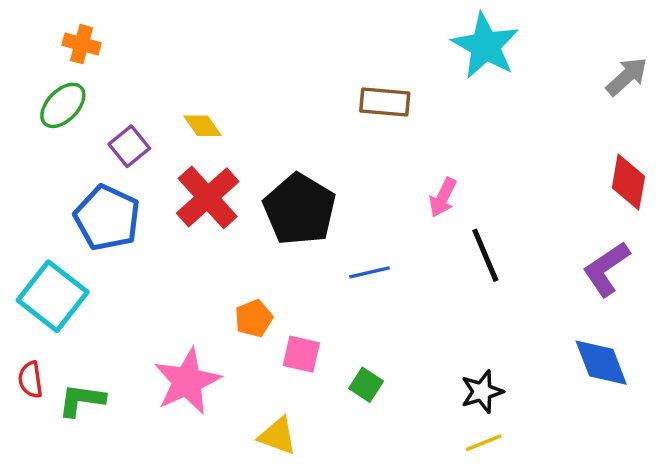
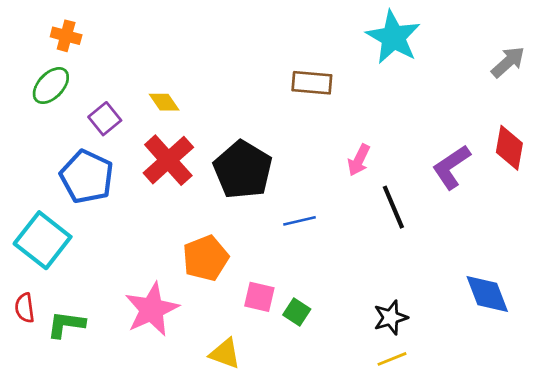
purple L-shape: (606, 269) -> (451, 167), moved
orange pentagon: (254, 318) -> (206, 258), size x1.5
pink square: (301, 354) -> (259, 297), moved

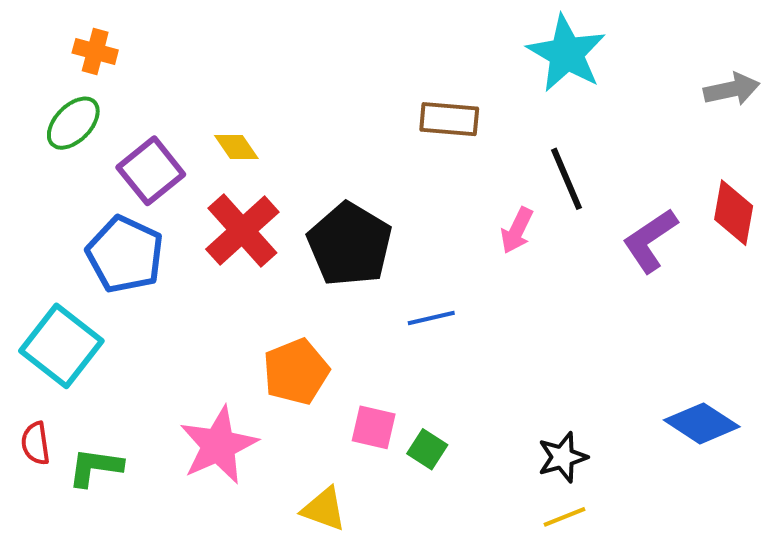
gray arrow: (508, 62) -> (732, 89), turned 30
purple square: (105, 119) -> (151, 171), size x1.4
black line: (393, 207) -> (567, 179), moved
blue diamond: (487, 294) -> (702, 423), turned -36

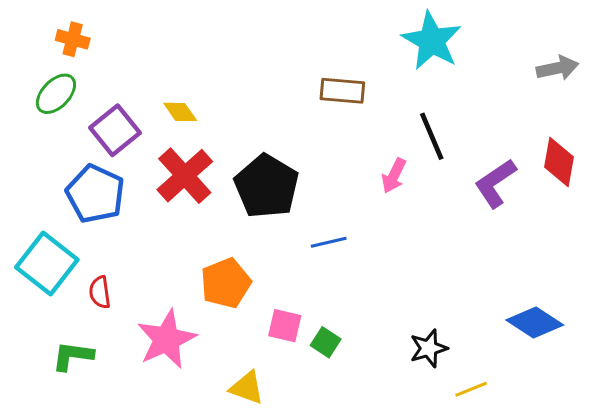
red semicircle: (36, 443) -> (100, 292), moved
yellow line: (565, 517) -> (471, 389), moved

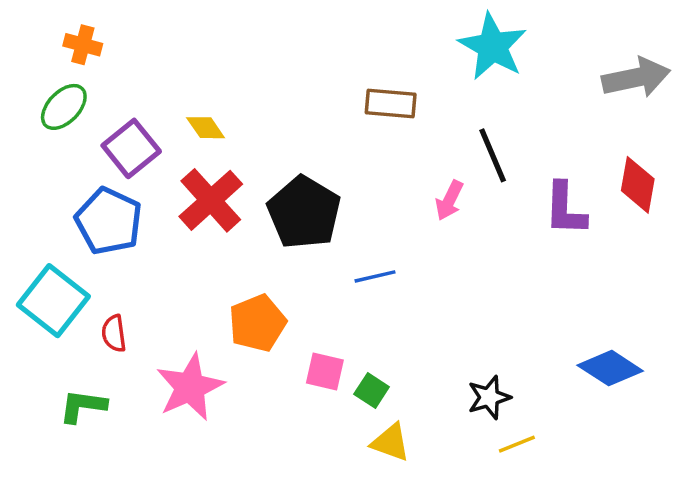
gray arrow: (557, 68) -> (636, 78), size x1.4
purple L-shape: (495, 183) -> (565, 209), turned -54
yellow triangle: (247, 388) -> (391, 442), moved
yellow line: (471, 389) -> (517, 444), moved

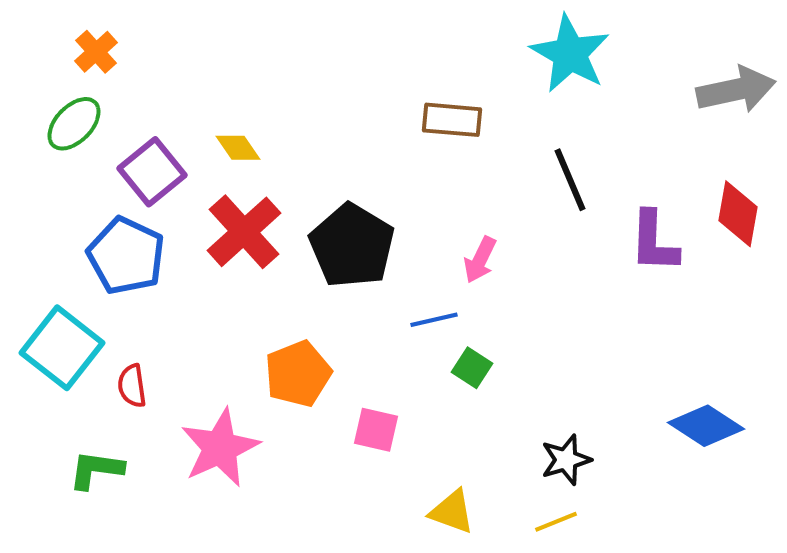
orange cross: (83, 45) -> (96, 52), turned 33
pink arrow: (449, 200) -> (480, 260), moved
green square: (372, 391) -> (472, 368), moved
yellow line: (517, 444) -> (556, 522), moved

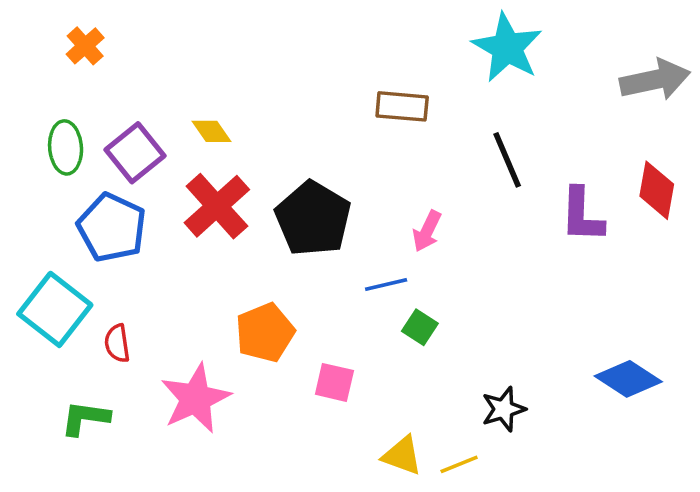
green ellipse: (74, 124) -> (66, 147), moved, turned -48
yellow line: (556, 522) -> (459, 464), moved

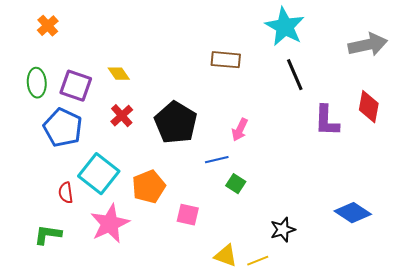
purple square: (135, 153) -> (76, 86), turned -32
black line: (507, 160) -> (295, 75), moved
red cross: (217, 206) -> (122, 116), size x0.6
cyan square: (55, 309) -> (99, 174), moved

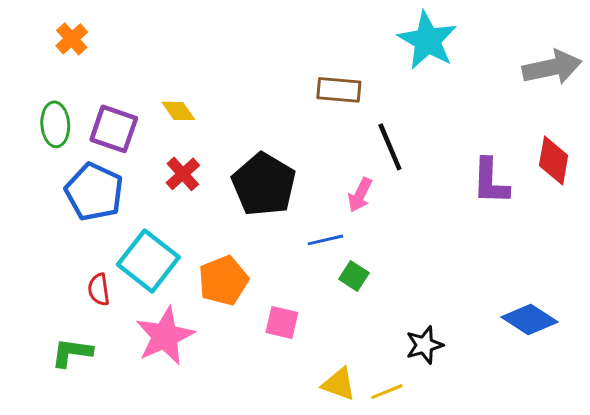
black line: (295, 75) -> (390, 147), moved

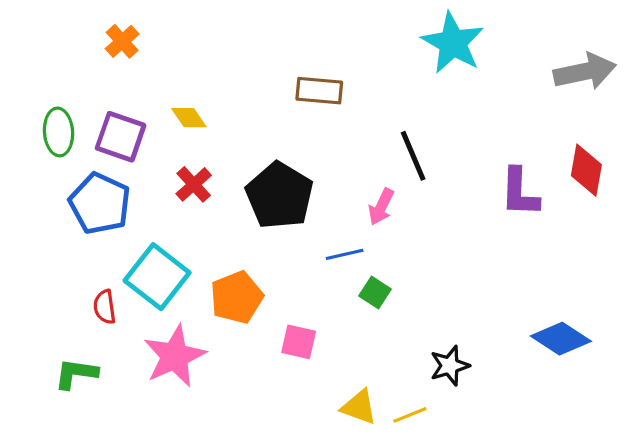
orange cross: (72, 39) -> (122, 41), moved
brown rectangle: (339, 90) -> (319, 91), moved

